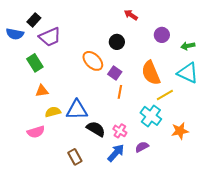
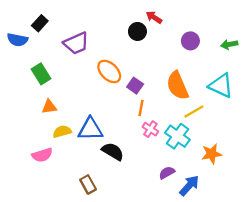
purple trapezoid: (50, 37) -> (76, 43), moved
black circle: (117, 42) -> (137, 31), moved
green arrow: (188, 46) -> (229, 44), moved
pink cross: (120, 131) -> (150, 129), moved
blue arrow: (116, 153) -> (189, 186), moved

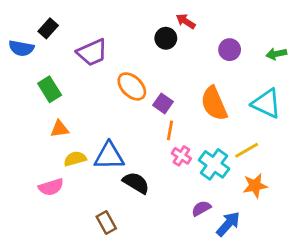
yellow line: (194, 111) -> (247, 150), moved

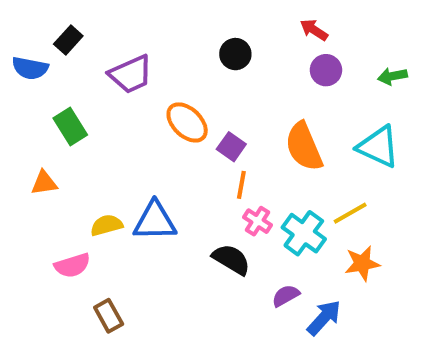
red arrow: (186, 21) -> (314, 30), moved
orange triangle: (60, 129) -> (44, 183), moved
black semicircle: (136, 183) -> (231, 259), moved
brown rectangle: (106, 222) -> (109, 316), moved

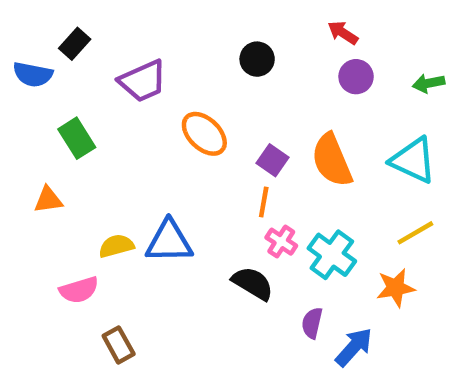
purple square: (231, 147) -> (272, 160), moved
yellow line: (350, 213) -> (415, 233), moved
purple semicircle: (286, 296) -> (312, 323), turned -48

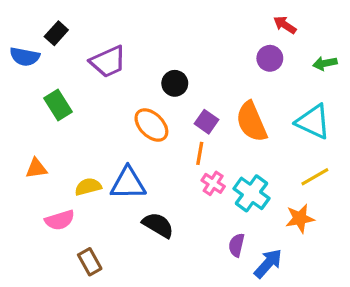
red arrow: (343, 33) -> (285, 25), moved
black circle: (257, 59) -> (175, 83), moved
orange ellipse: (204, 134) -> (151, 125), moved
orange triangle: (48, 200) -> (36, 168), moved
black semicircle: (253, 283) -> (158, 225), moved

